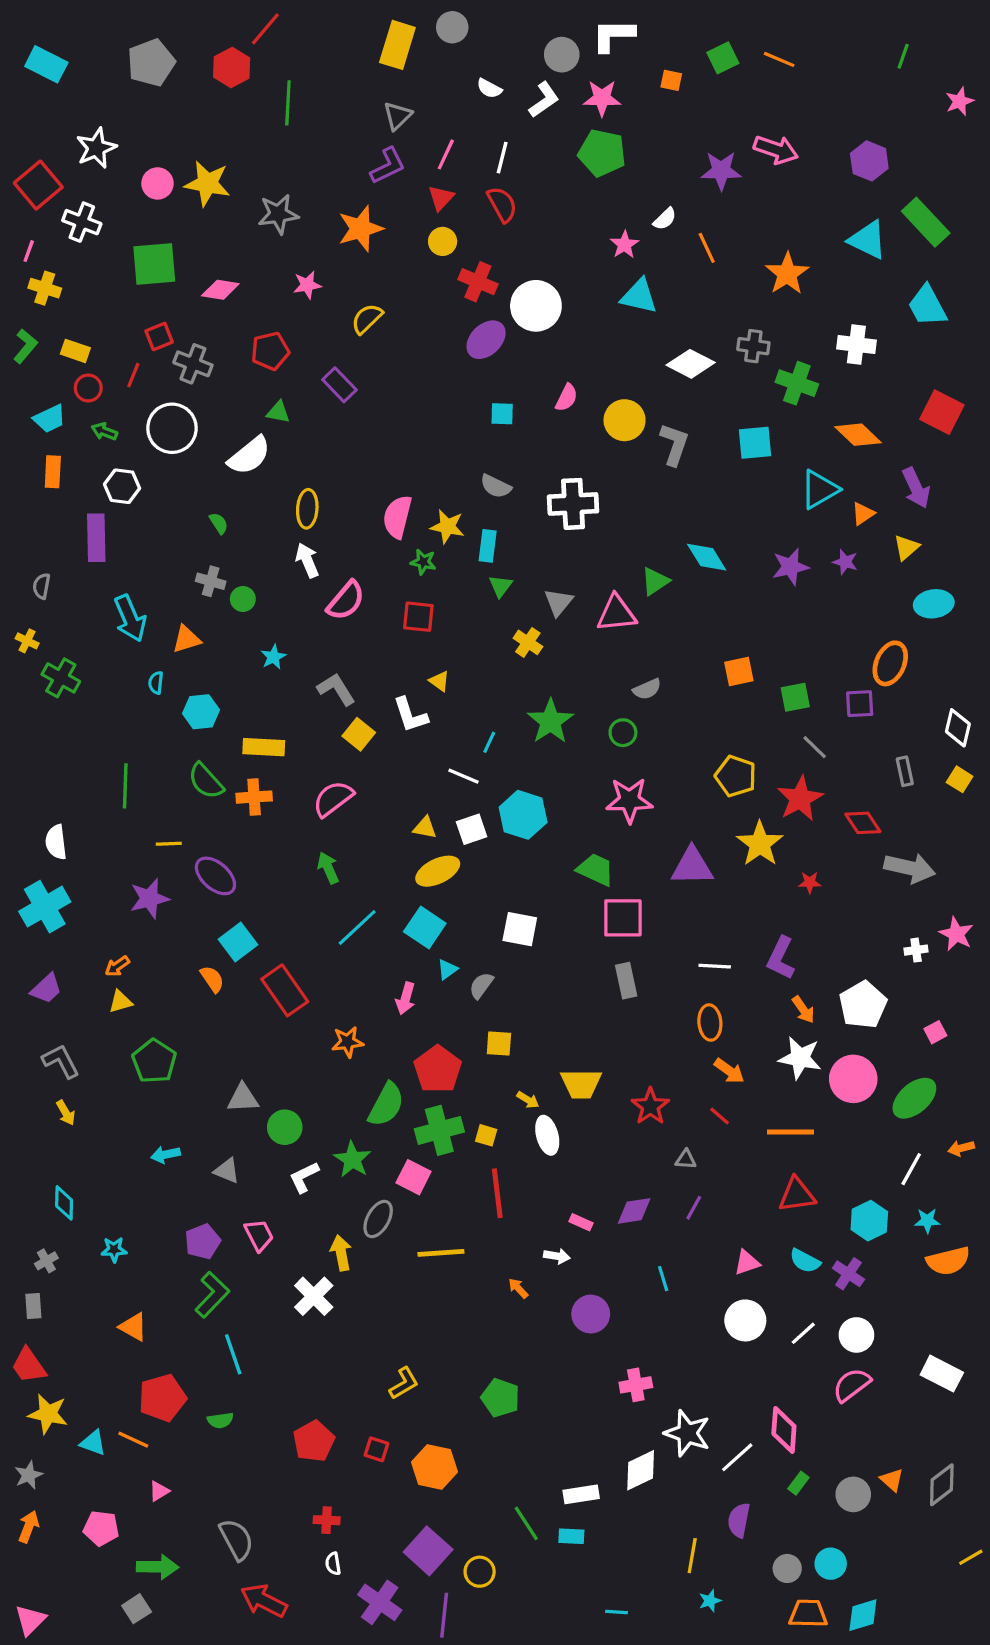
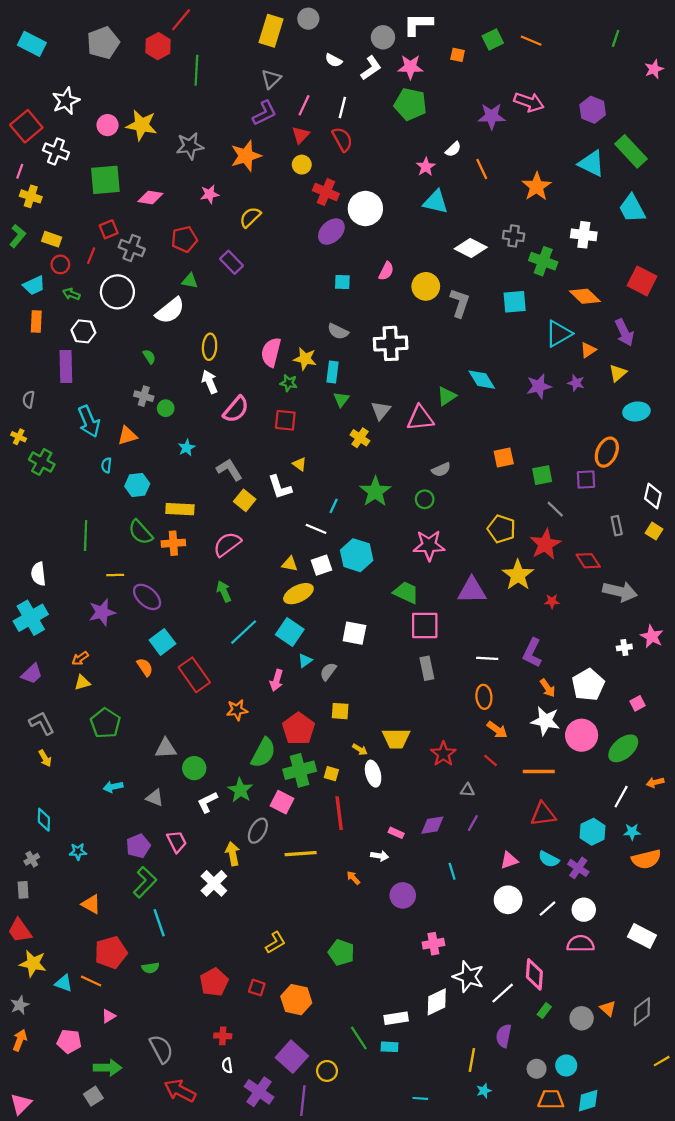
pink semicircle: (852, 1385) -> (580, 944), turned 36

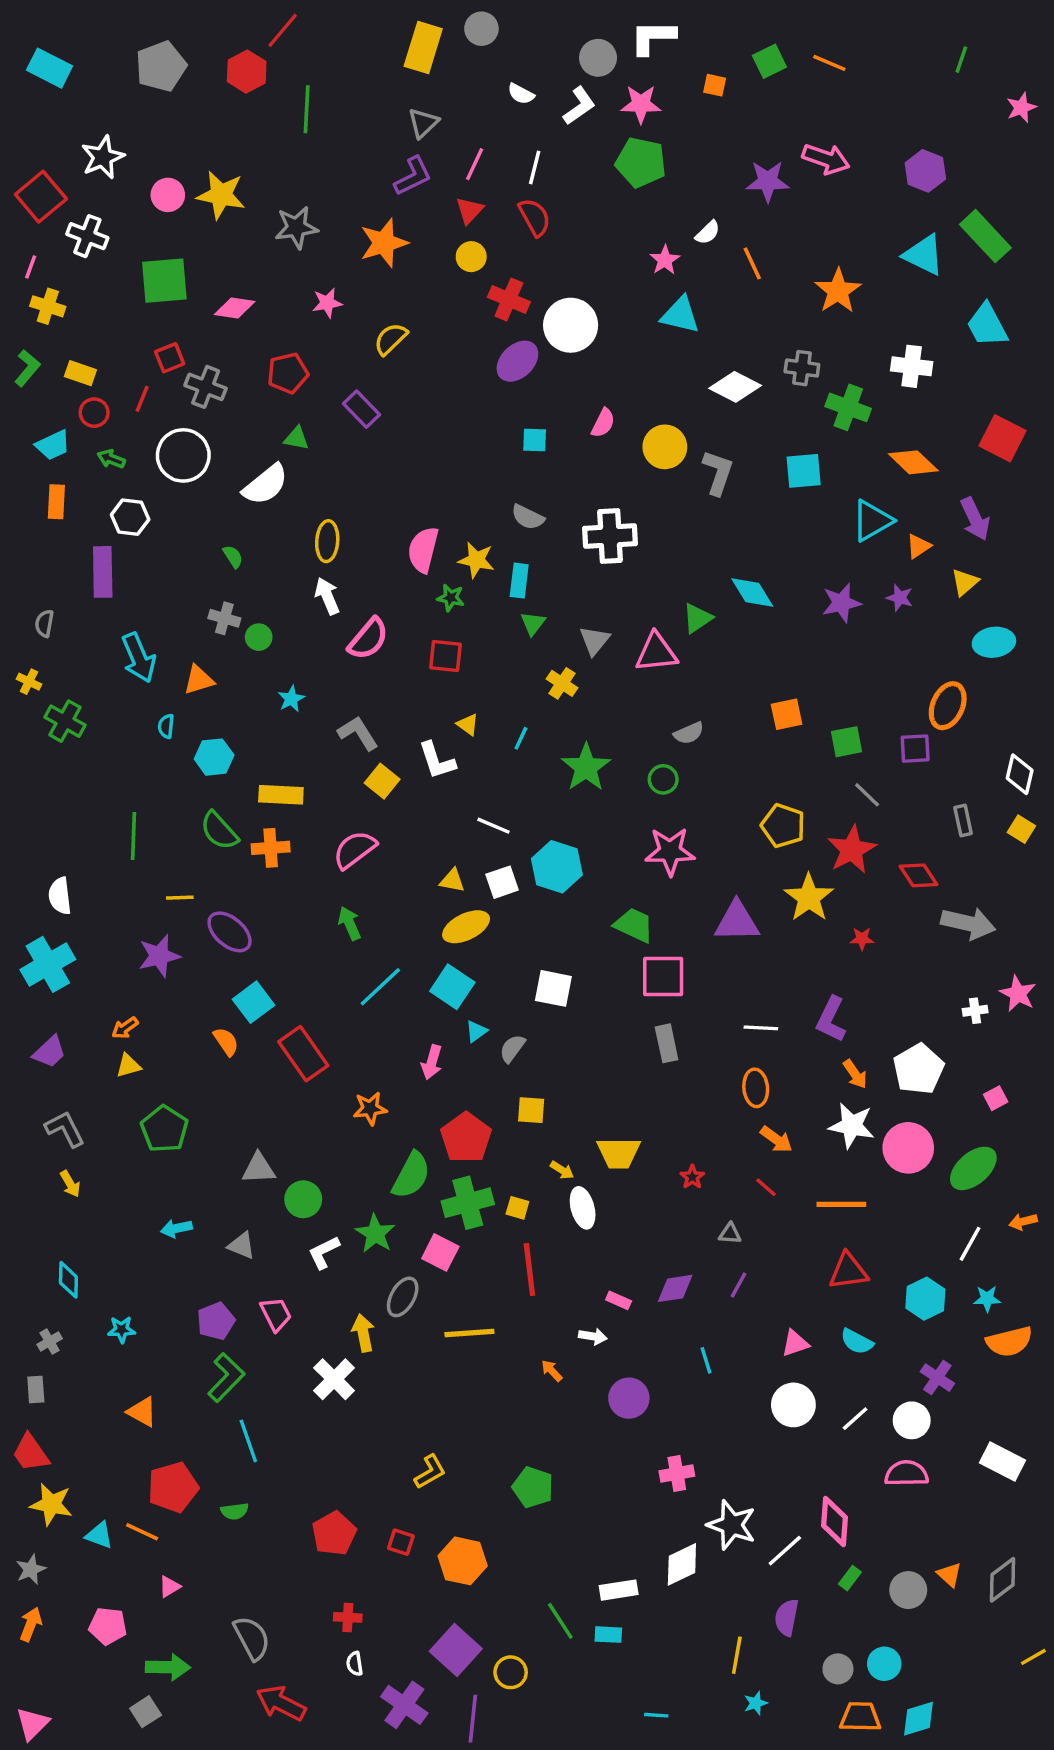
cyan line: (334, 506) -> (521, 738), moved
red star: (443, 754) -> (692, 1177), size x0.6
purple cross: (578, 868) -> (937, 1378), moved

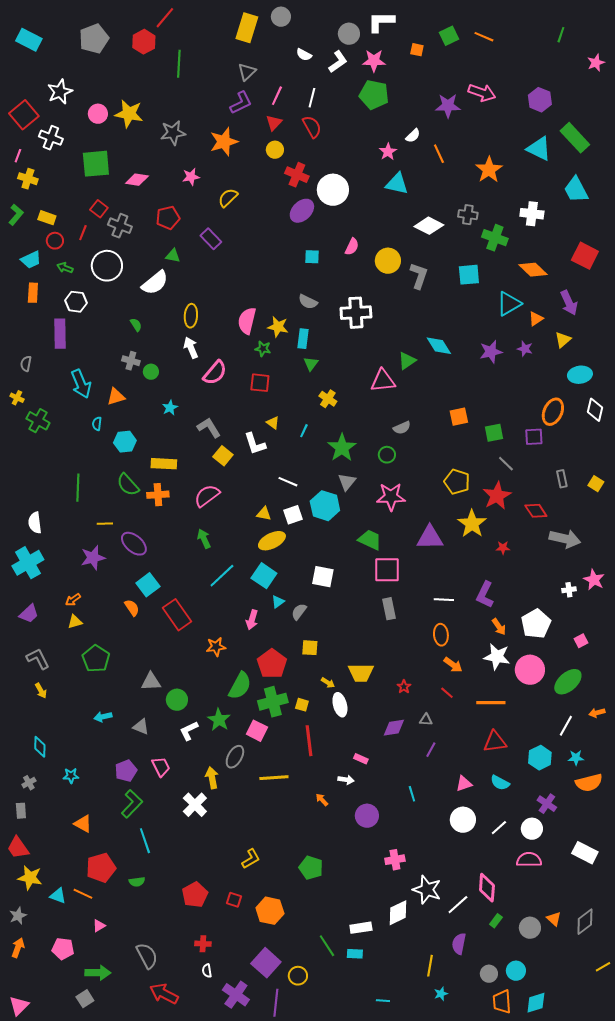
red square: (170, 358) -> (99, 209), turned -30
gray triangle: (595, 641) -> (347, 482), moved
white diamond: (1020, 774) -> (595, 410), moved
purple diamond: (675, 1288) -> (394, 728), moved
orange trapezoid: (860, 1717) -> (502, 1002), turned -95

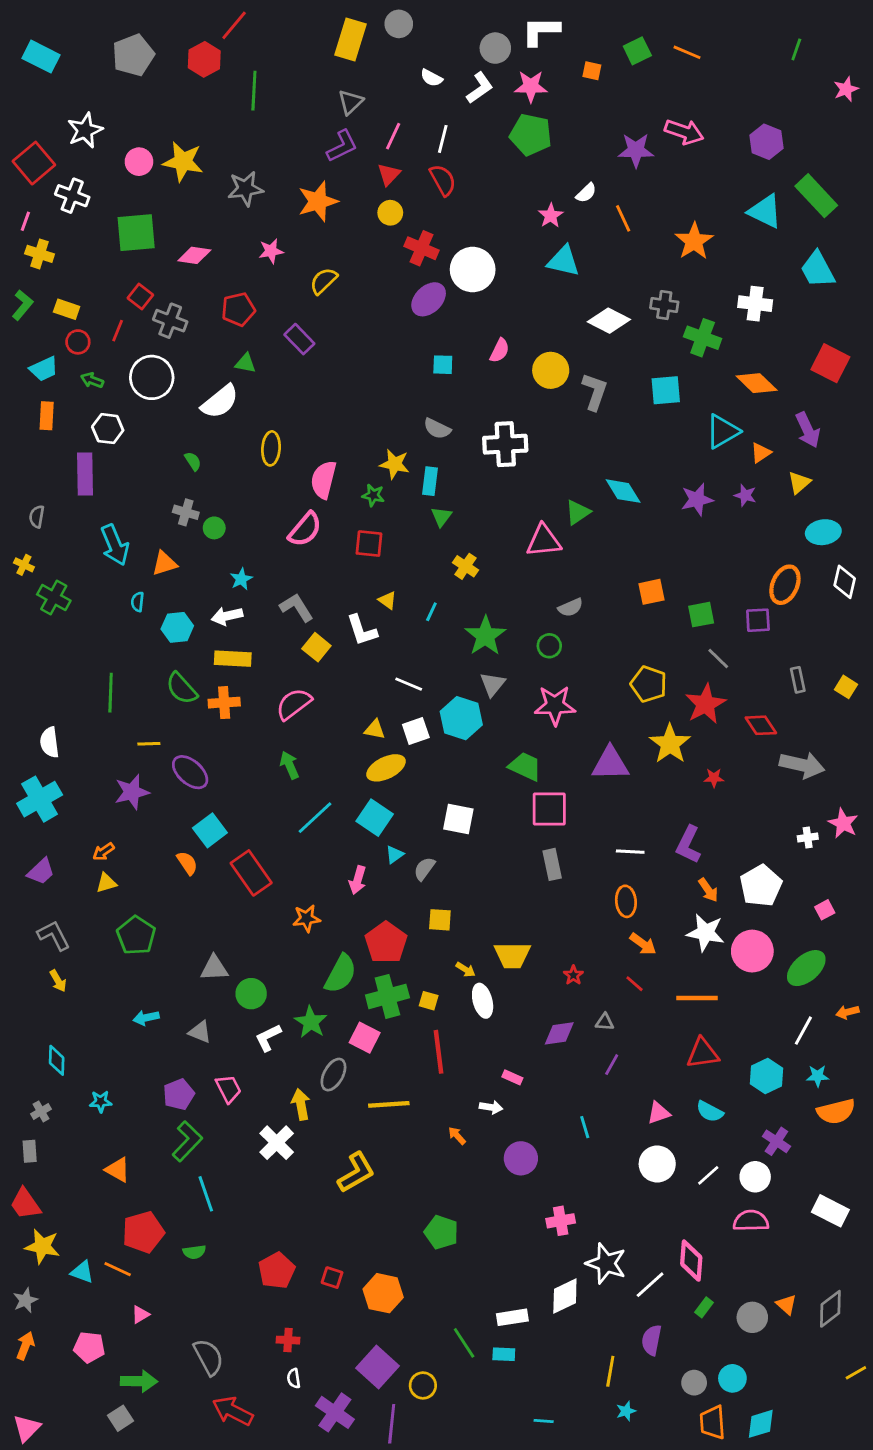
pink semicircle: (247, 321) -> (324, 480), moved
white arrow: (191, 348) -> (227, 616), moved, turned -80
yellow L-shape: (251, 859) -> (356, 1173), moved, size x1.4

